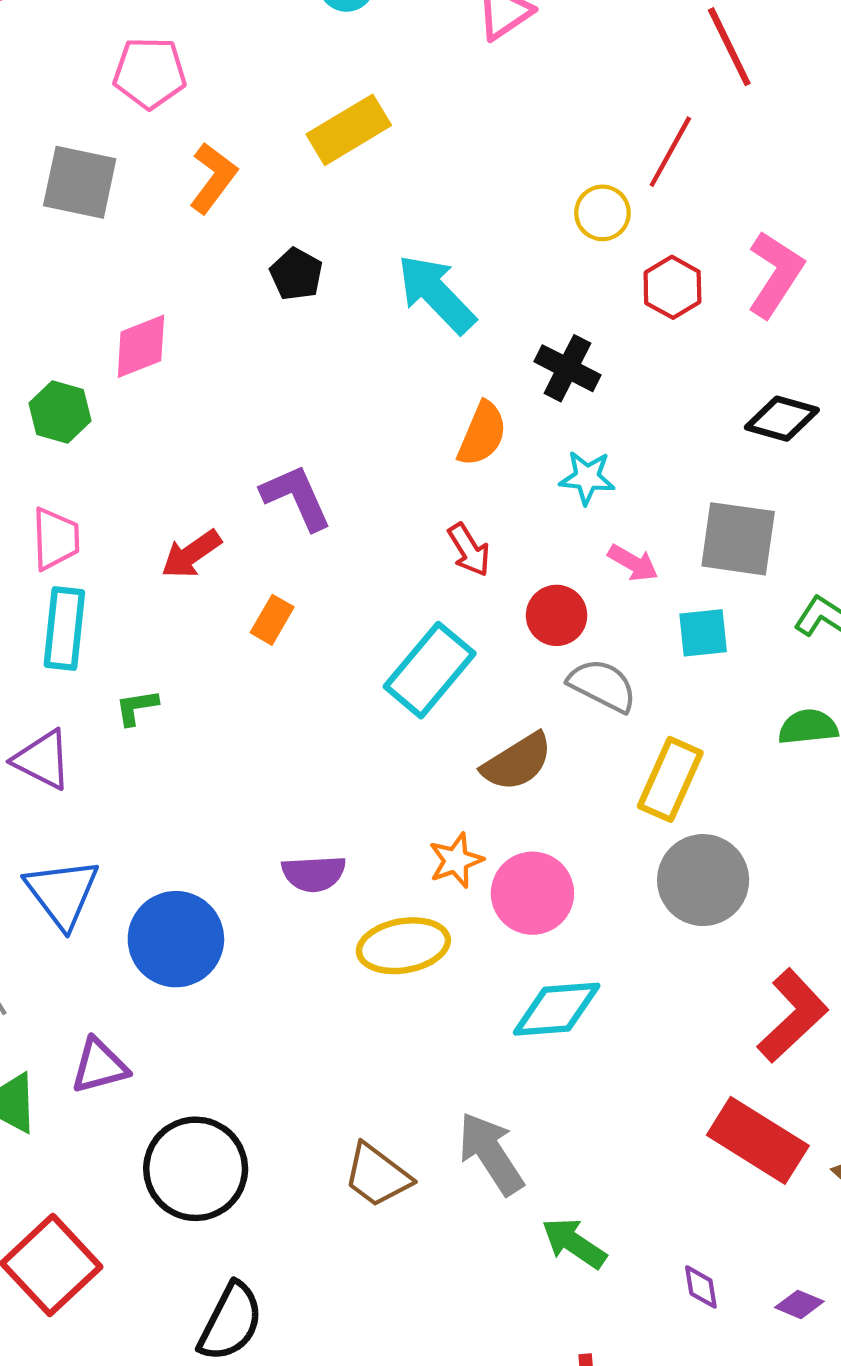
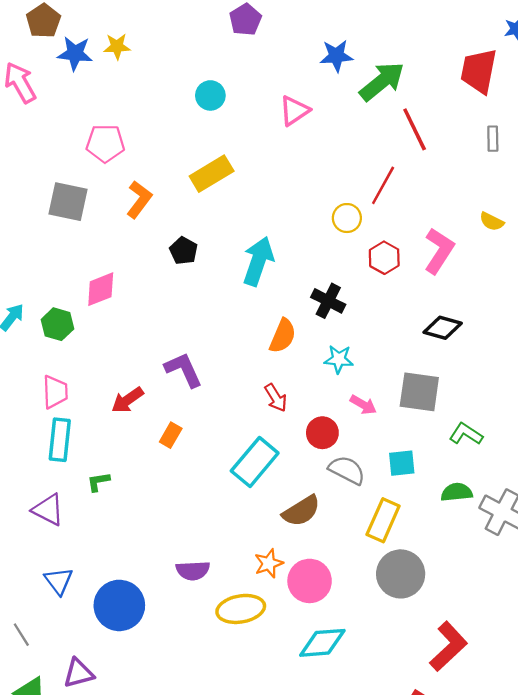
cyan arrow: (436, 294) -> (258, 261), turned 63
cyan square: (703, 633) -> (402, 463), moved
blue triangle: (62, 893) -> (59, 581), size x0.7

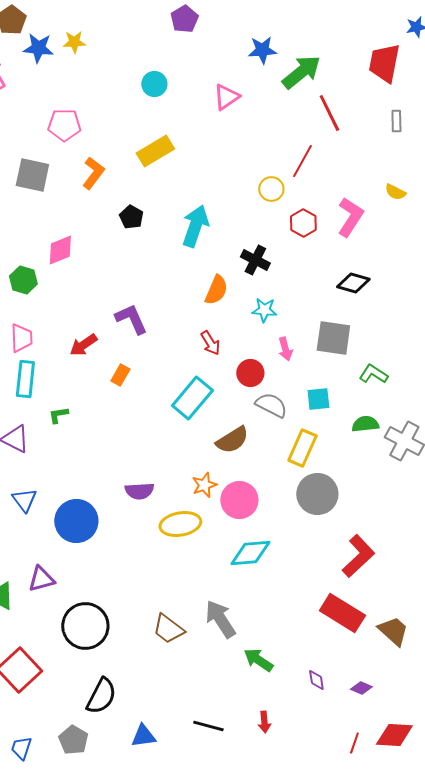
pink arrow: (363, 405) -> (285, 349), turned 45

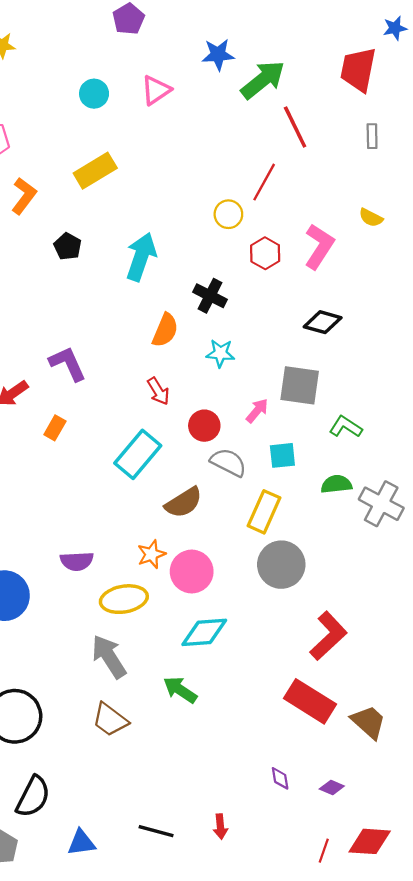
pink triangle: (226, 97) -> (156, 90), moved
pink arrow: (285, 349) -> (257, 411), moved, turned -125
gray arrow: (220, 619) -> (109, 657), moved
green arrow: (258, 660) -> (180, 690), moved

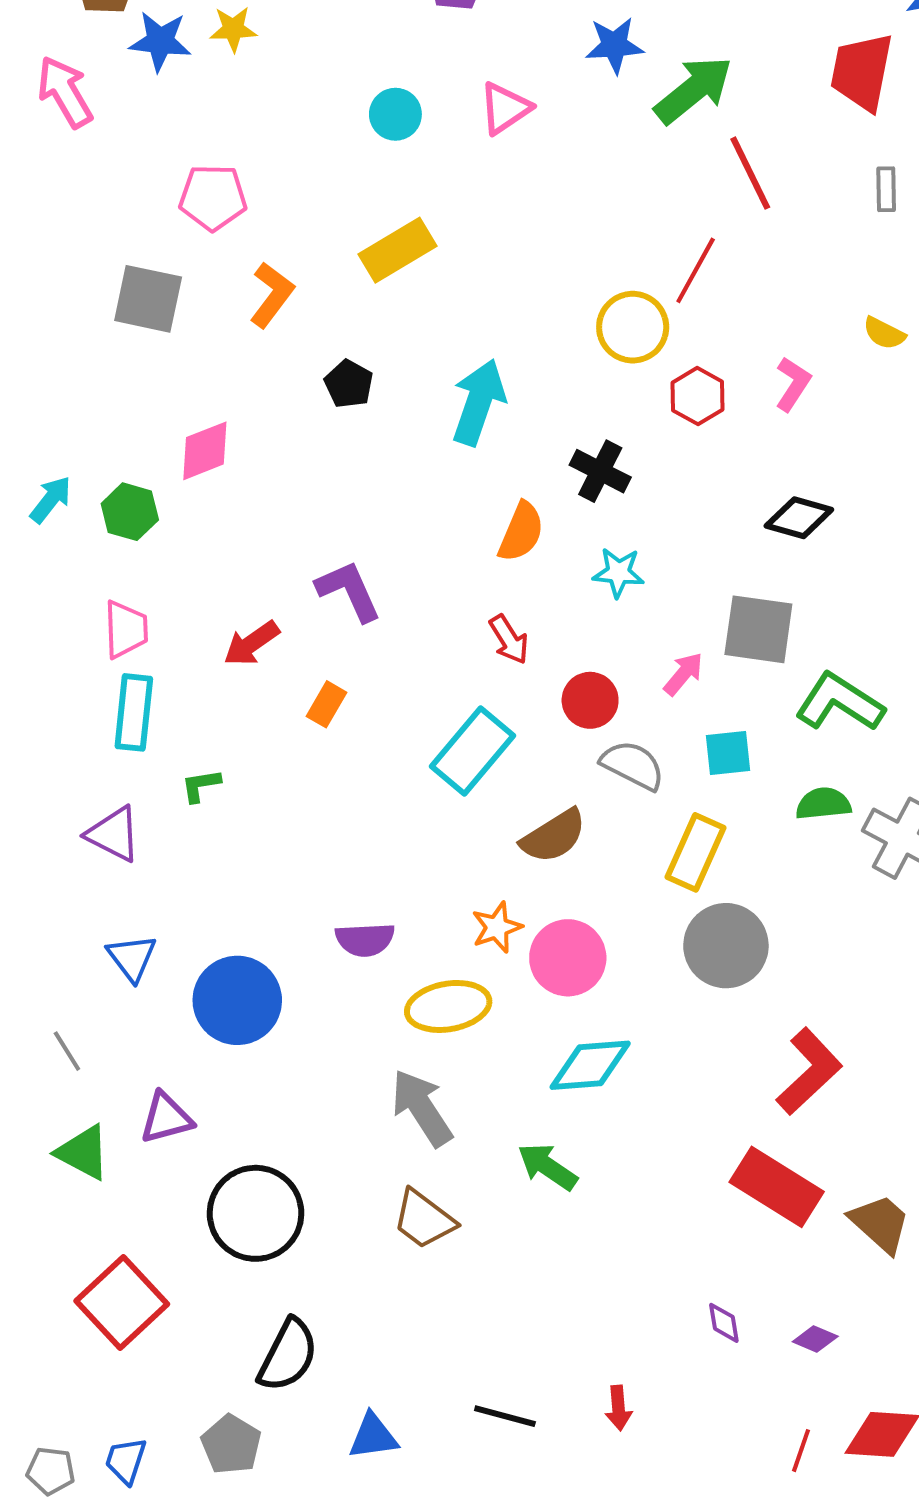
yellow circle: (228, 214) -> (633, 327), size x1.4
pink L-shape: (319, 246) -> (793, 384), size x0.7
green L-shape: (346, 427) -> (840, 702), size x1.5

